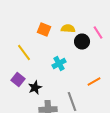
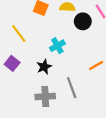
black star: (35, 88) -> (44, 67), moved

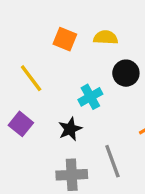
black circle: (83, 21) -> (126, 73), moved

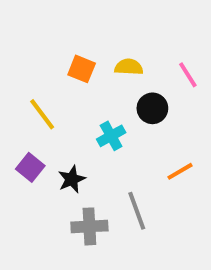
black star: (70, 129) -> (72, 179), moved

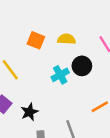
cyan cross: (111, 136) -> (60, 75), moved

